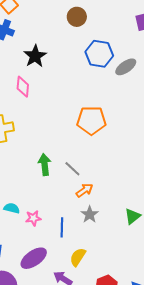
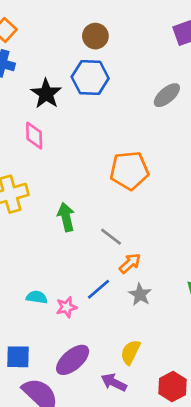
blue hexagon: (99, 54) -> (90, 78), moved
green arrow: (45, 165) -> (66, 217), moved
blue line: (62, 227) -> (99, 289), moved, turned 54

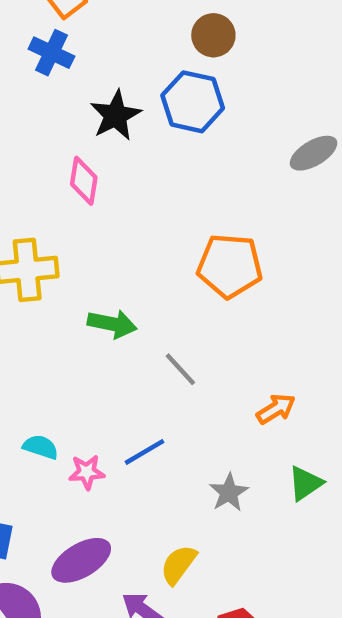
green arrow: (66, 217) -> (112, 324), turned 104
orange arrow: (130, 263) -> (276, 409), moved
gray star: (140, 295) -> (229, 492), moved

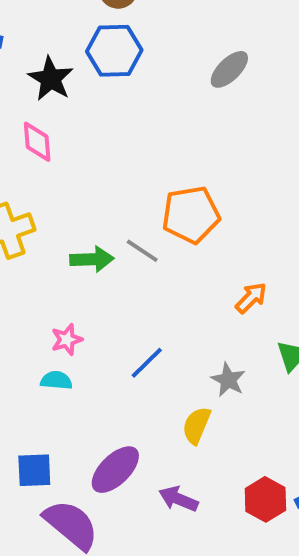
orange pentagon: (230, 266) -> (191, 215), moved
gray line: (180, 369) -> (142, 251), moved
pink star: (87, 472) -> (67, 340), moved
yellow semicircle: (178, 565) -> (197, 425), moved

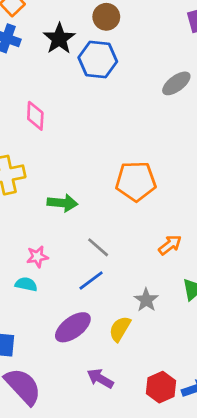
black star: (51, 79) -> (59, 39), moved
gray line: (142, 251) -> (98, 247), moved
purple ellipse: (115, 470) -> (73, 327), moved

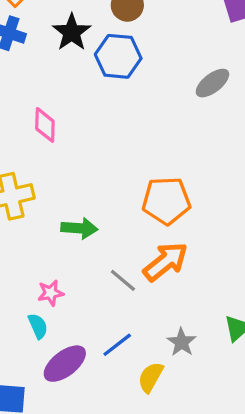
orange arrow: (170, 245) -> (166, 262), moved, size x1.6
blue line: (91, 280) -> (117, 345), moved
cyan semicircle: (26, 284) -> (38, 326), turned 55
purple ellipse: (73, 327) -> (65, 364), moved

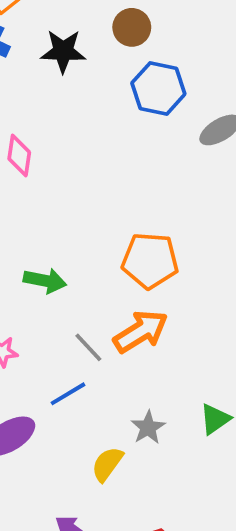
black star: (72, 32) -> (63, 51), turned 30
blue hexagon: (118, 56) -> (158, 88), moved
blue line: (117, 345) -> (68, 394), moved

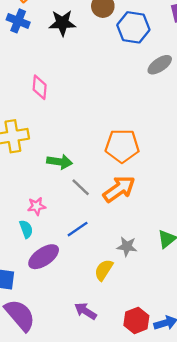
blue hexagon: (158, 88) -> (133, 27), moved
gray line: (88, 347) -> (81, 187), moved
gray star: (148, 428) -> (127, 246), turned -30

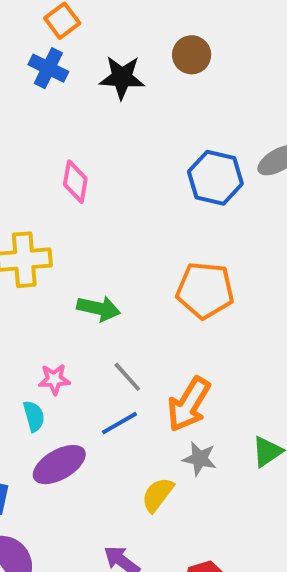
blue hexagon: (133, 27) -> (215, 178), moved
gray line: (81, 187) -> (127, 377), moved
orange arrow: (119, 189) -> (189, 404), moved, turned 152

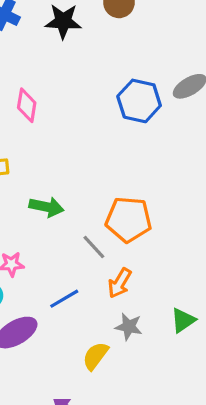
orange pentagon: (205, 290) -> (129, 219), moved
gray line: (127, 377) -> (94, 247), moved
orange arrow: (189, 404) -> (120, 283), size x0.7

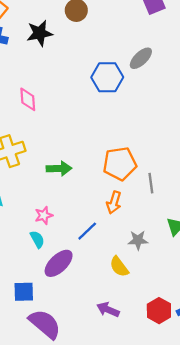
gray line: (94, 247) -> (151, 183), moved, turned 48
orange arrow: (120, 283) -> (114, 203), moved
yellow semicircle: (95, 356) -> (119, 267), turned -60

